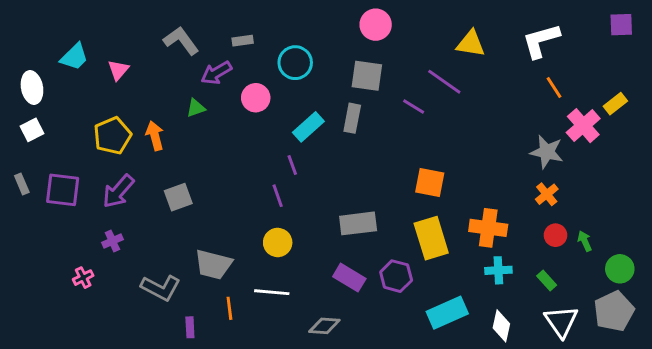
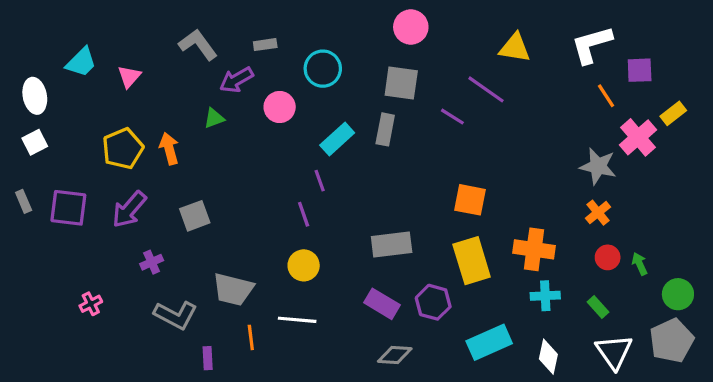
purple square: (621, 25) -> (640, 70), moved
purple cross: (112, 241) -> (152, 262), moved
gray diamond: (324, 326) -> (395, 355), moved

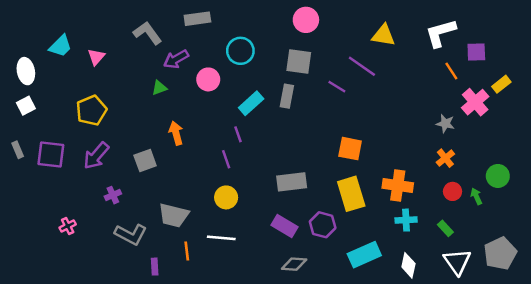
gray rectangle: (265, 45) -> (197, 19), moved, size x1.5
orange arrow: (169, 149) -> (176, 133), moved
gray star: (598, 166) -> (445, 124), size x0.7
green circle: (678, 294) -> (498, 176), moved

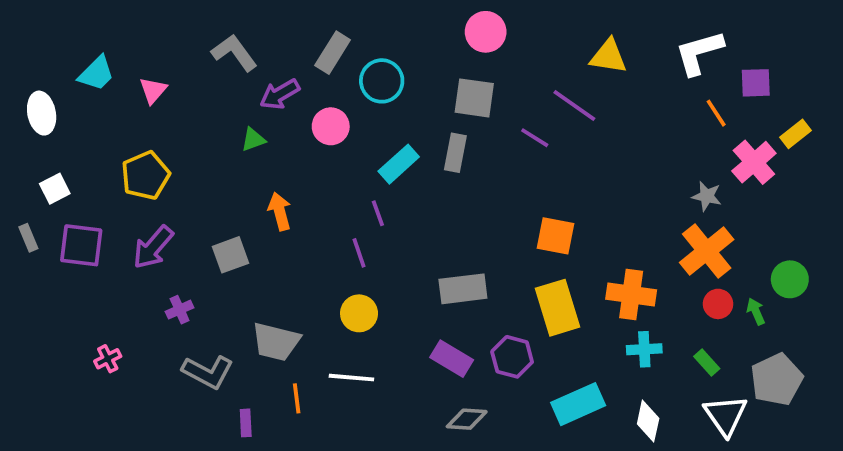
gray rectangle: (197, 19) -> (333, 53), moved, turned -50
white square: (26, 106) -> (55, 189), moved
orange cross: (445, 158) -> (707, 251), size x1.8
gray pentagon: (500, 253) -> (777, 379), moved

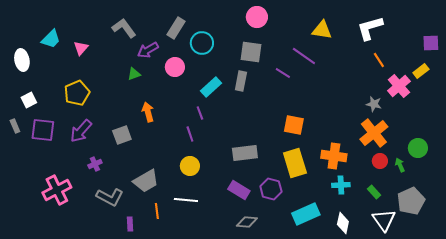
purple square: (756, 83) -> (431, 43), moved
gray trapezoid: (276, 342) -> (146, 181), turned -44
pink cross: (108, 359) -> (57, 190), size x2.0

